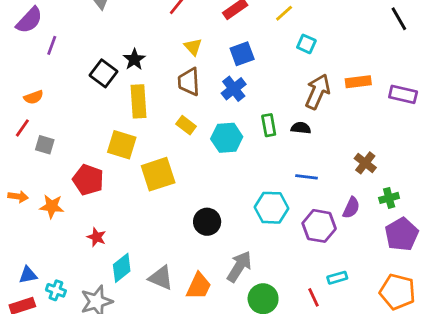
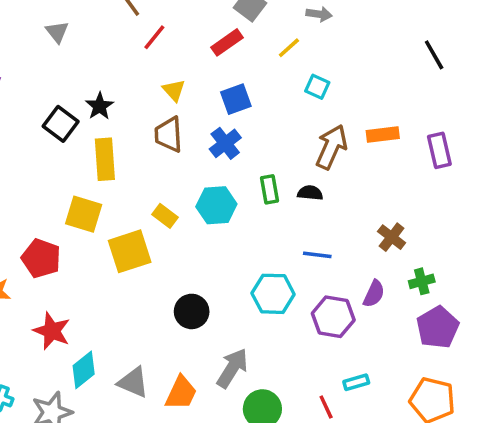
purple rectangle: (403, 94) -> (439, 150), turned 64
yellow rectangle: (186, 125) -> (165, 216), moved
red star: (97, 237) -> (52, 331), size x1.5

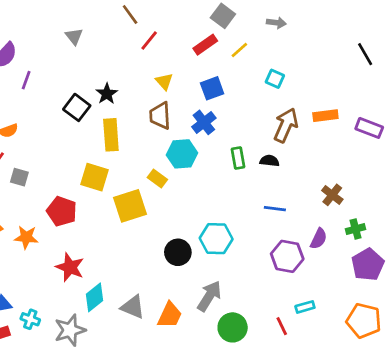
yellow line: (289, 48) -> (239, 50), moved
purple rectangle: (439, 150) -> (369, 128), turned -56
cyan hexagon: (216, 205) -> (182, 154), moved
cyan hexagon: (273, 294) -> (216, 239), moved

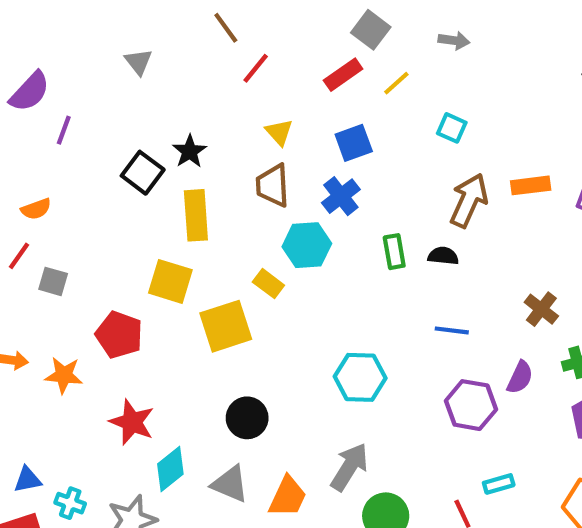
black circle: (178, 252) -> (247, 418), moved

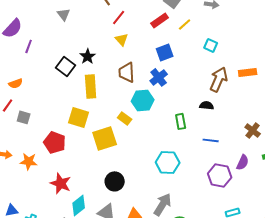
yellow triangle: (279, 132) -> (122, 39), moved
green rectangle: (394, 252) -> (181, 121), moved

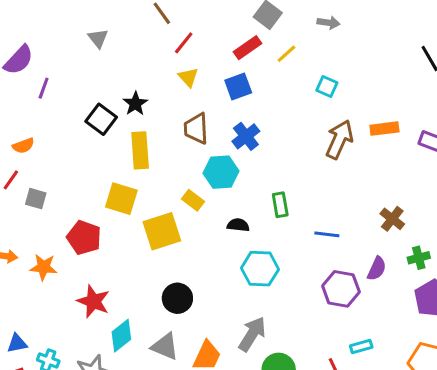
blue square: (165, 52) -> (238, 86), moved
black semicircle: (207, 105) -> (238, 225), moved

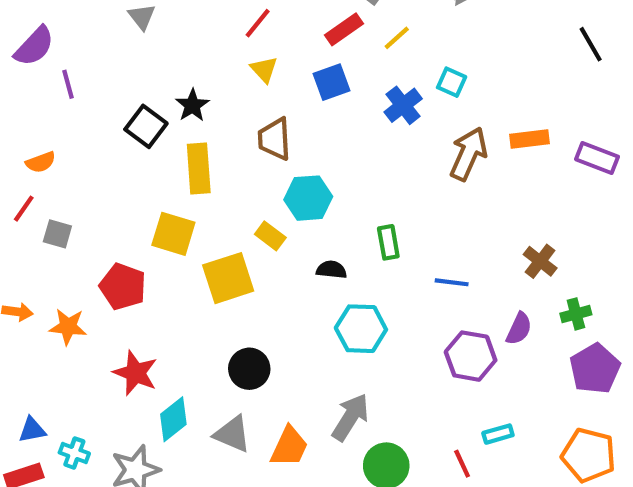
purple line: (44, 88) -> (68, 84), turned -35
blue cross: (246, 136) -> (403, 105), moved

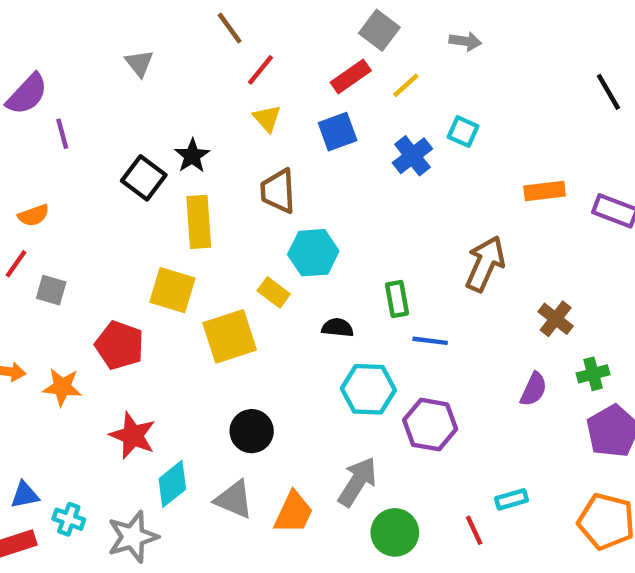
brown arrow: (468, 154) -> (485, 264), moved
blue line: (452, 282) -> (430, 341), moved
purple hexagon: (471, 356) -> (430, 425), moved

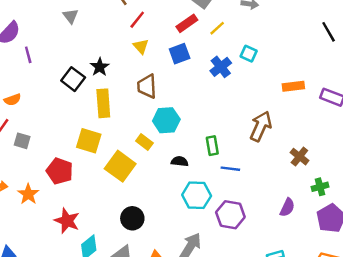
yellow square: (230, 336) -> (120, 166), turned -36
orange star: (62, 387) -> (28, 194), turned 30
purple semicircle: (534, 389) -> (287, 207), moved

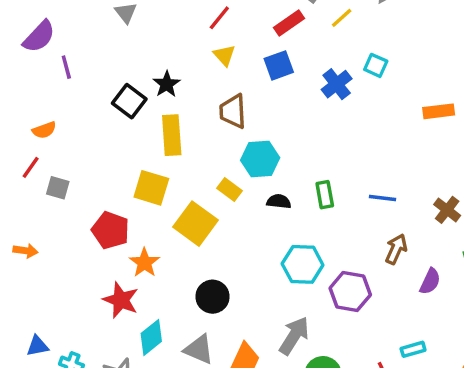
yellow line: (217, 28) -> (342, 18), moved
brown arrow: (261, 126) -> (396, 249), moved, size x0.7
black semicircle: (180, 161) -> (279, 201), moved
blue line: (230, 169) -> (383, 198), moved
orange star: (28, 194) -> (145, 263), moved

